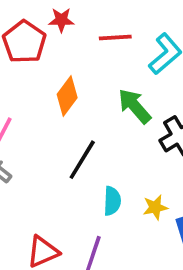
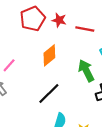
red star: (61, 20) -> (59, 20), moved

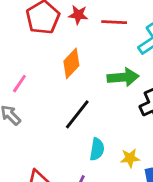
green arrow: (86, 71) -> (123, 77), turned 120

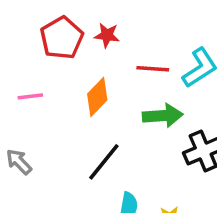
red line: (114, 22) -> (153, 69), moved
pink line: (19, 84) -> (30, 96), moved, turned 48

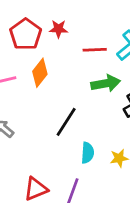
orange diamond: (97, 97) -> (40, 73), moved

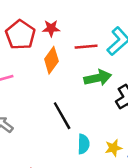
orange diamond: (40, 73) -> (51, 60), moved
black line: (66, 122) -> (62, 116), turned -60

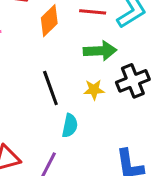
yellow star: (113, 148) -> (94, 90), moved

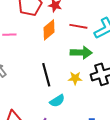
cyan semicircle: (70, 126) -> (57, 101), turned 42

